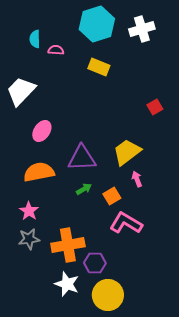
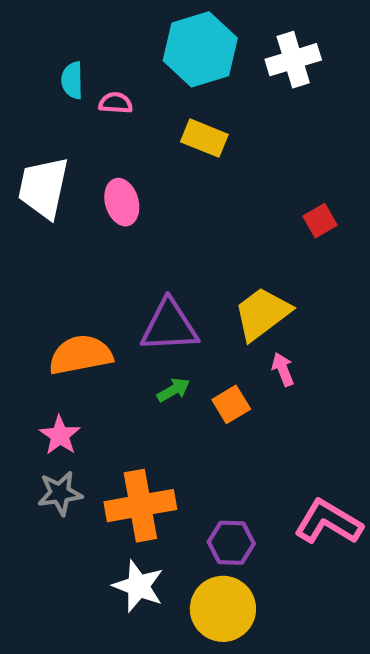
white trapezoid: (21, 91) -> (43, 188), turned -32
pink ellipse: (42, 131) -> (122, 202), moved, turned -50
pink L-shape: (126, 223) -> (328, 522), moved
purple hexagon: (95, 263) -> (231, 543), moved

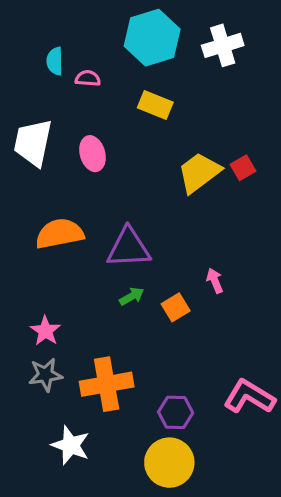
yellow trapezoid: (262, 314) -> (199, 172), moved
orange semicircle: (81, 355) -> (60, 234), moved
white star: (138, 586) -> (71, 445), moved

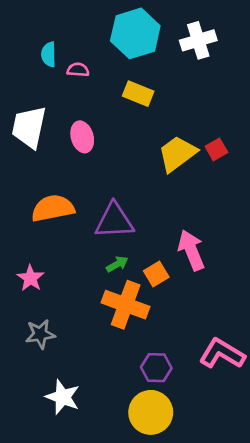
pink arrow: (215, 281) -> (191, 250), size x1.8
pink star: (45, 331) -> (30, 278), moved
orange cross: (107, 384) -> (126, 305), moved, turned 30

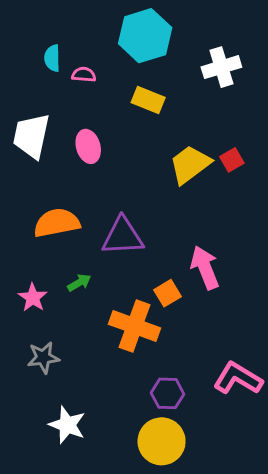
white cross: (198, 40) -> (221, 67), moved
green arrow: (117, 264) -> (79, 283), moved

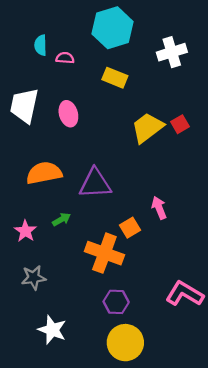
pink arrow: (205, 268) -> (159, 208), size x0.7
purple hexagon: (168, 393) -> (116, 302), moved

